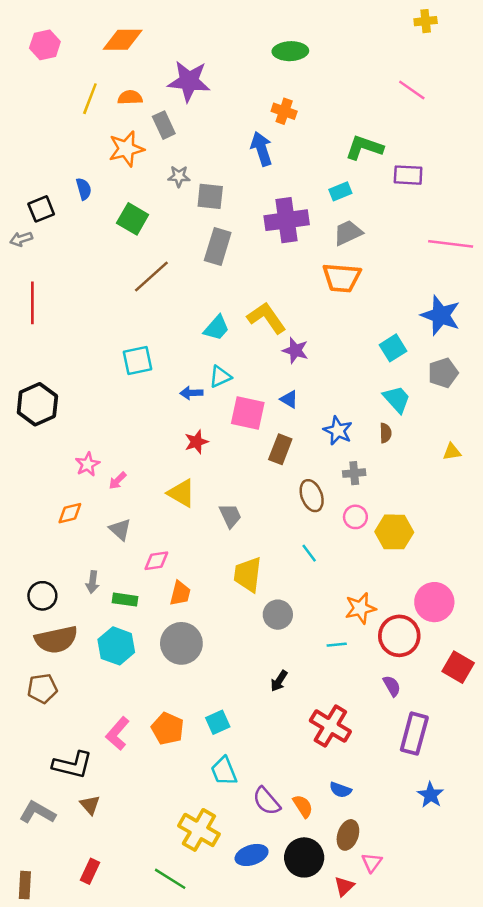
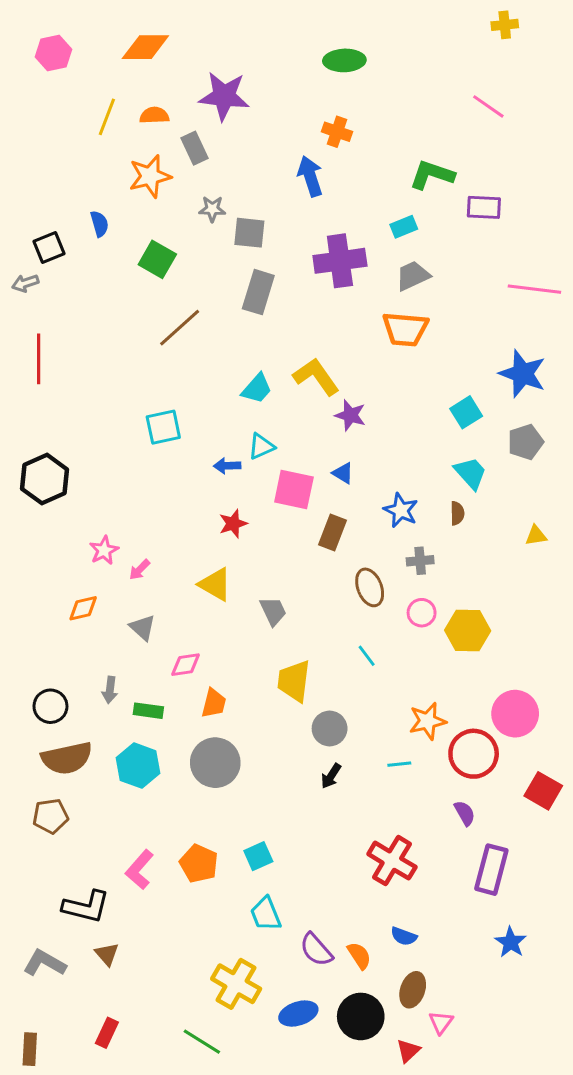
black arrow: (279, 681) -> (331, 776), moved

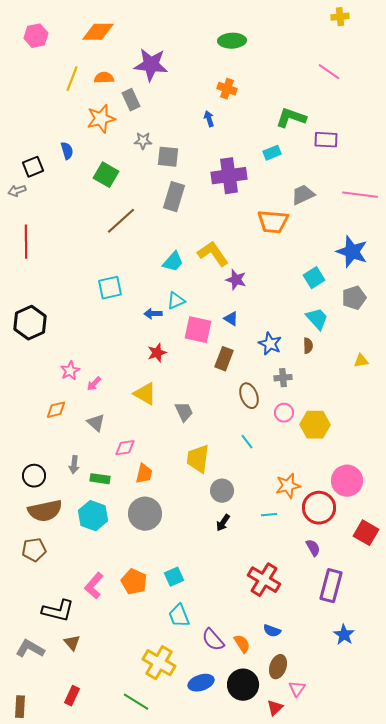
blue arrow: (310, 176) -> (209, 119), size x0.6
gray trapezoid: (413, 276) -> (303, 195), moved

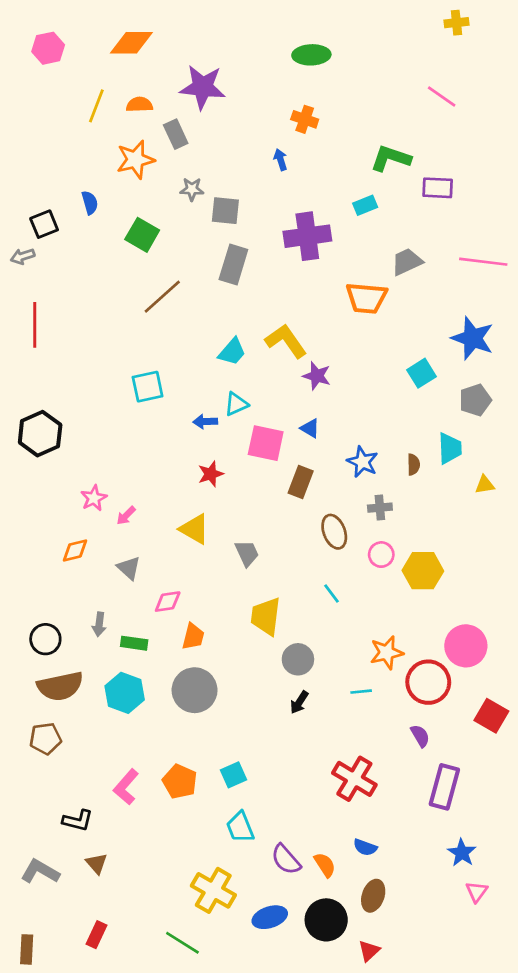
cyan trapezoid: (317, 319) -> (450, 448), moved, turned 40
black L-shape: (58, 611) -> (78, 820), size x0.7
pink triangle: (297, 689) -> (477, 892), moved

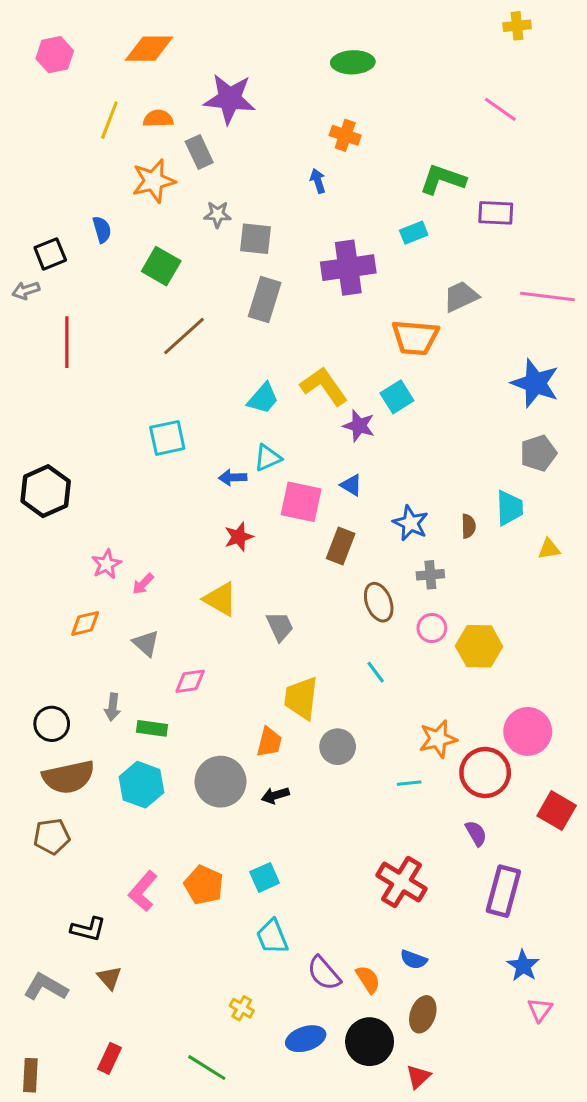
red line: (35, 325) -> (67, 342), moved
cyan square: (422, 373) -> (397, 397), moved
orange trapezoid: (193, 636) -> (269, 742), moved
black arrow: (299, 702) -> (275, 795), moved, turned 40
yellow cross: (213, 890) -> (242, 1008), size x0.5

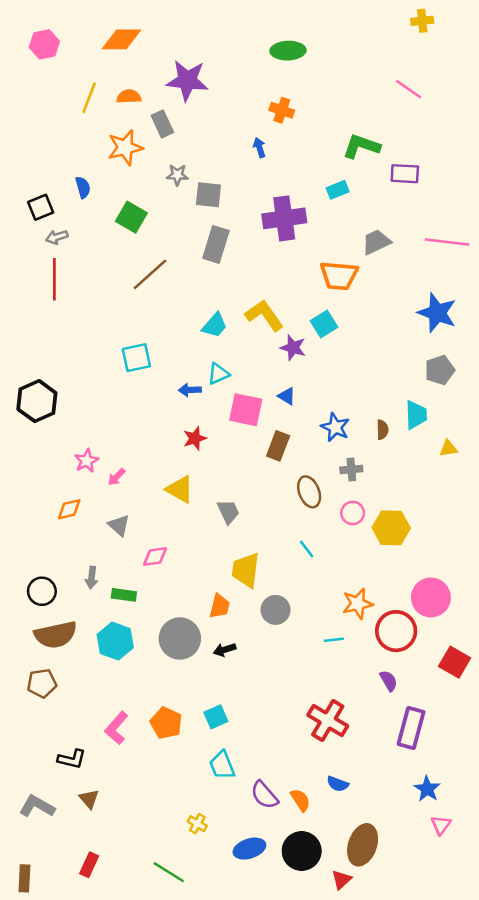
gray arrow: (26, 290) -> (57, 237), moved
brown ellipse: (423, 1014) -> (363, 845), moved, size x1.4

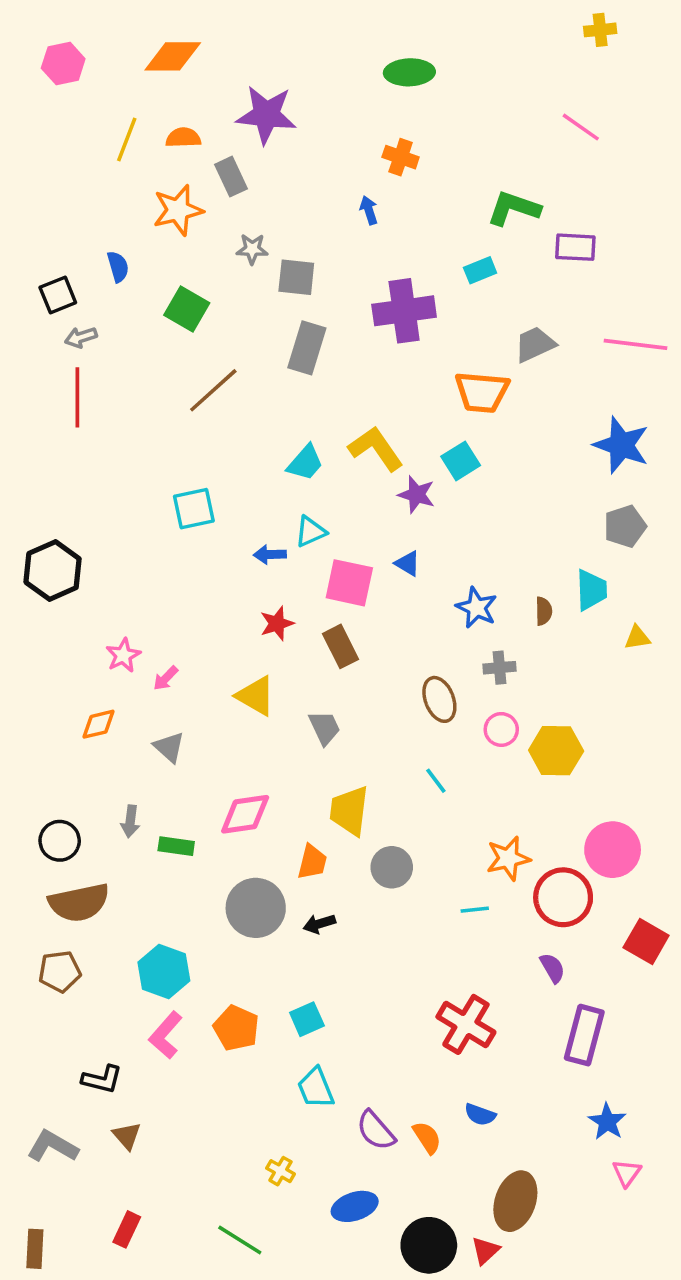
brown rectangle: (278, 446) -> (340, 646), moved, turned -48
pink diamond: (155, 556) -> (245, 814), moved, size x1.4
cyan hexagon: (115, 641) -> (164, 971), moved
black circle: (302, 851) -> (429, 1245), moved

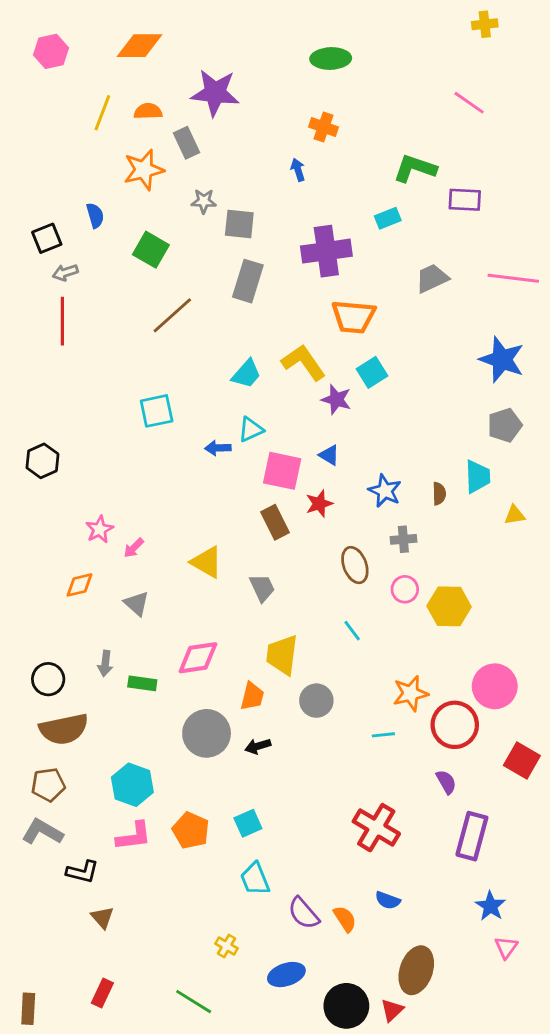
orange trapezoid: (482, 392) -> (353, 317), moved
black hexagon: (53, 570) -> (42, 461), size x0.7
red star: (277, 623) -> (319, 504), moved
pink L-shape: (166, 1035) -> (134, 836), turned -138
gray L-shape: (53, 1146) -> (42, 832), moved

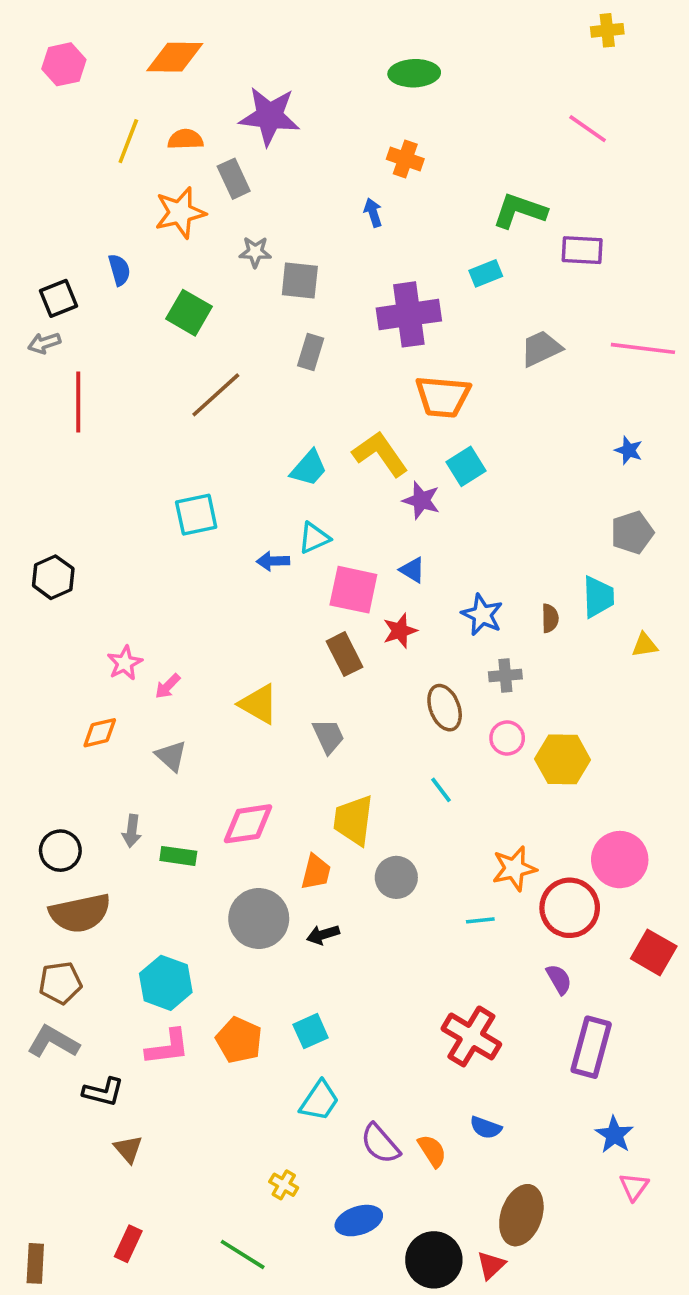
gray arrow: (65, 273) -> (44, 343), moved
gray rectangle: (248, 281) -> (311, 352), size x0.7
blue star: (502, 360) -> (629, 450), size x0.5
cyan trapezoid: (255, 879) -> (319, 1101), turned -124

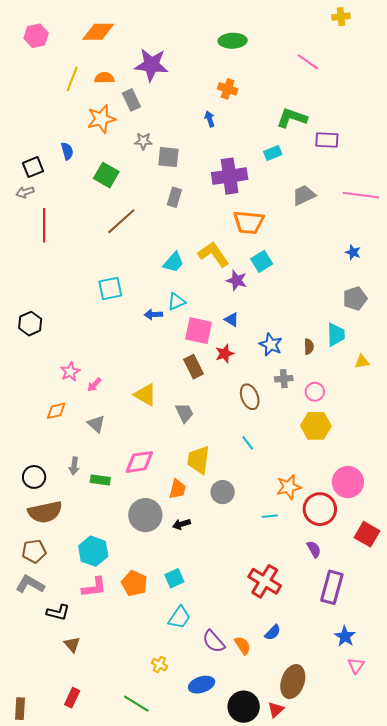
pink line: (588, 129) -> (308, 62), moved
pink circle: (507, 738) -> (315, 392), moved
blue semicircle: (486, 1128) -> (273, 632), turned -66

